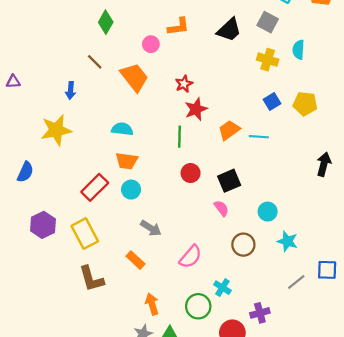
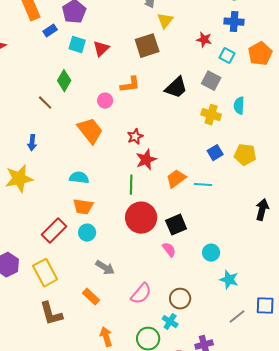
brown line: (95, 62) -> (45, 103), moved
red circle: (191, 173) -> (141, 218), size x1.8
brown circle: (243, 245) -> (180, 299), moved

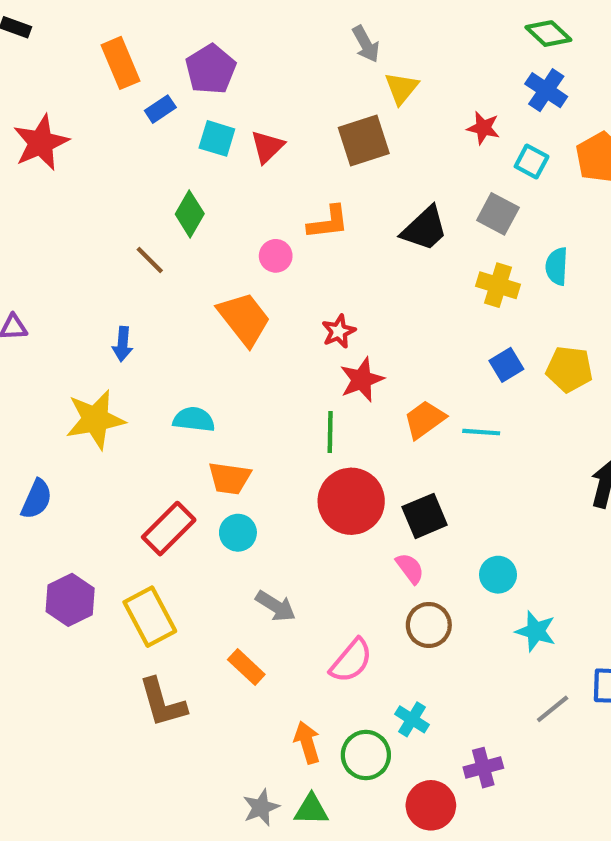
blue cross: (234, 22) -> (546, 90), turned 30
cyan semicircle: (79, 178) -> (194, 419), moved
brown circle: (180, 299) -> (429, 625), moved
orange arrow: (106, 337) -> (307, 742), moved

